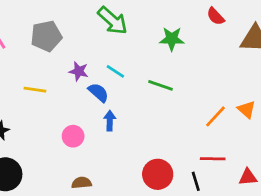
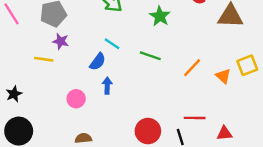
green star: (172, 39) -> (160, 16), turned 30
purple star: (79, 71) -> (61, 41), moved
blue semicircle: (98, 92) -> (98, 62), turned 84
orange line: (216, 116) -> (192, 68), moved

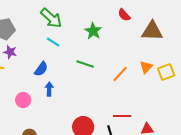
cyan line: (112, 44) -> (53, 42), moved
orange triangle: (223, 76) -> (146, 67), moved, turned 32

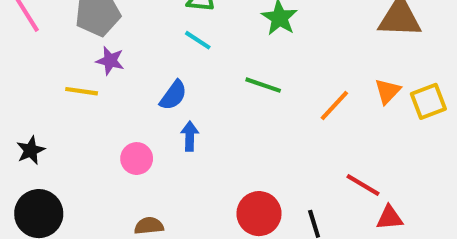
red line: (122, 116) -> (363, 185), moved, turned 30

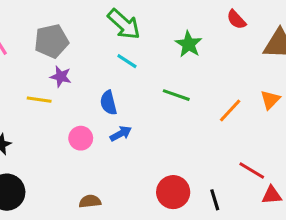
blue semicircle: (173, 95) -> (108, 103), turned 130
blue arrow: (190, 136) -> (121, 134), turned 60
pink circle: (137, 159) -> (81, 138), moved

